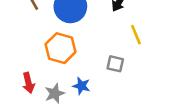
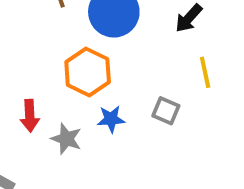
blue star: (81, 86) -> (111, 119), moved, turned -30
gray star: (55, 93) -> (66, 139), turned 30

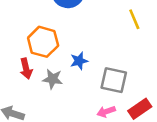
orange hexagon: (88, 72) -> (43, 42), moved
gray square: (166, 111) -> (114, 80), moved, size x1.5

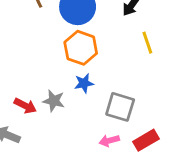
orange hexagon: (43, 42) -> (81, 48), moved
red arrow: (26, 69) -> (25, 106), moved, turned -54

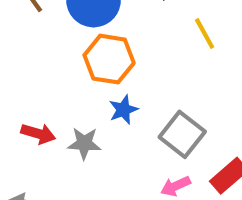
red arrow: (25, 106) -> (38, 134), moved
gray square: (120, 107) -> (182, 134), turned 32

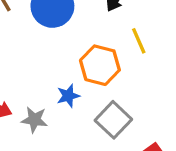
orange hexagon: (109, 59) -> (100, 65), moved

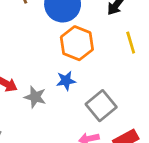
orange hexagon: (100, 65) -> (77, 43), moved

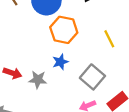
yellow line: (131, 43) -> (109, 39), moved

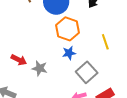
blue star: (60, 62) -> (69, 53), moved

